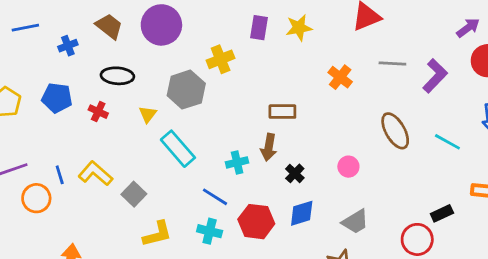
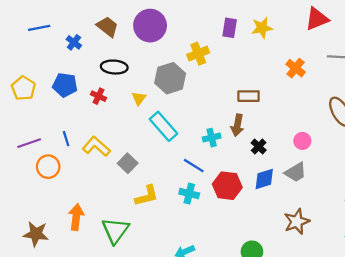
blue cross: (68, 46) -> (74, 42), turned -32
blue line: (60, 175) -> (66, 139), moved
gray trapezoid: (355, 222) -> (296, 172), moved

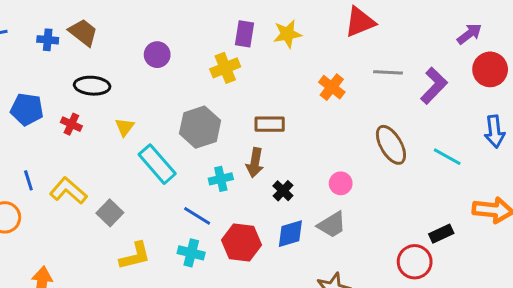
purple circle: (150, 26) -> (157, 55), moved, size x0.6
blue cross: (74, 42) -> (48, 40), moved, turned -32
yellow cross: (198, 54) -> (225, 68), moved
gray hexagon: (170, 78) -> (200, 127), moved

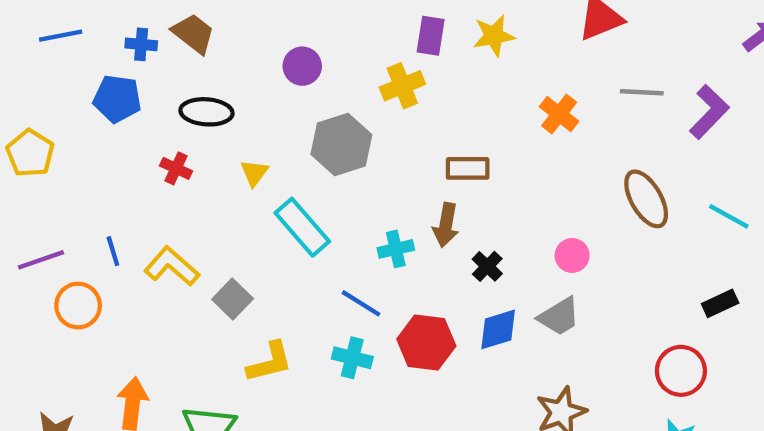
blue pentagon: (27, 109) -> (117, 99), moved
gray hexagon: (200, 127) -> (341, 144), moved
black rectangle: (441, 234) -> (720, 303), moved

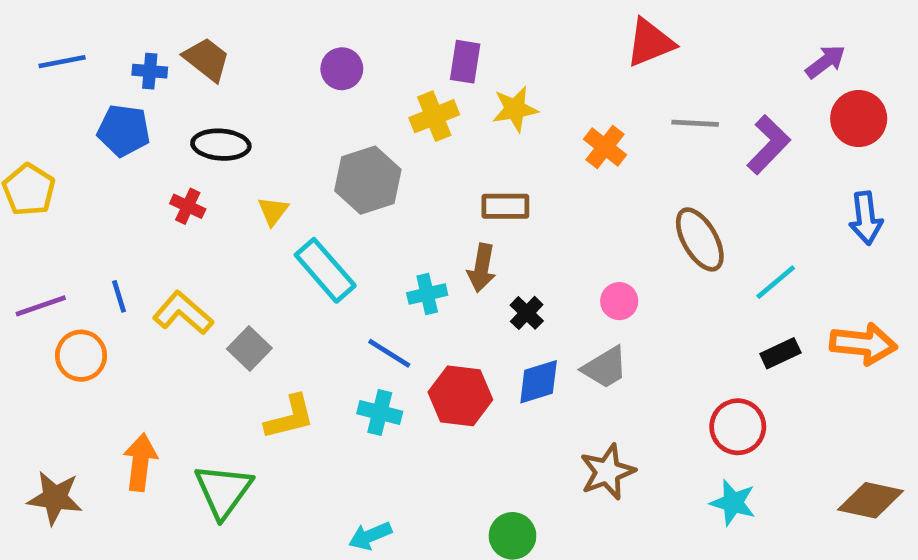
yellow star: (494, 36) -> (515, 109), moved
purple circle: (302, 66) -> (342, 69), moved
cyan line: (729, 216) -> (776, 282), moved, turned -69

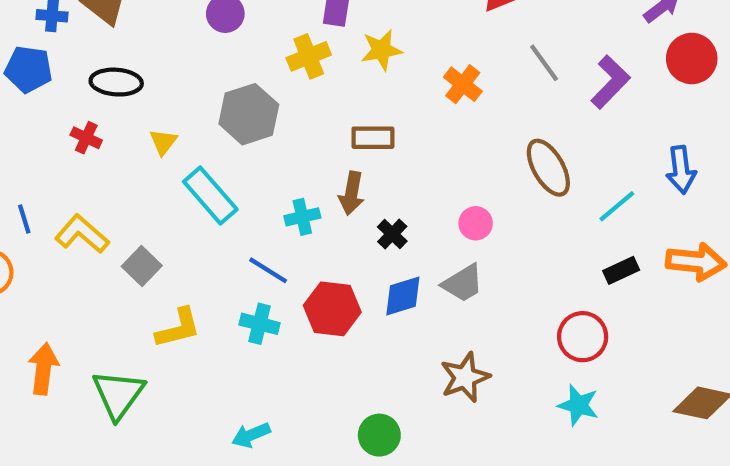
gray line: (695, 123) -> (544, 63), turned 51
blue arrow: (866, 218) -> (681, 170), moved

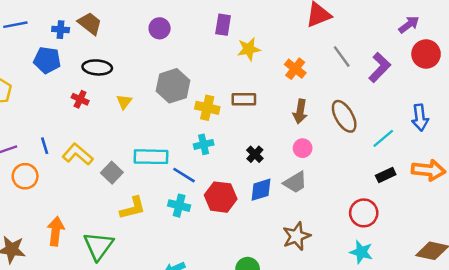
yellow cross: (309, 56) -> (207, 108), moved, turned 35
brown arrow: (352, 193) -> (300, 111), moved
cyan rectangle: (210, 195) -> (151, 157), moved, turned -48

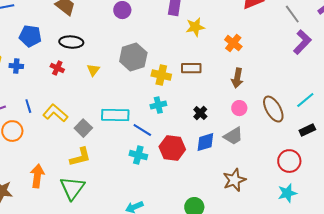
blue cross: (61, 30) -> (16, 66), moved
gray line: (342, 56) -> (292, 14), moved
brown ellipse: (344, 116) -> (273, 109), moved
yellow L-shape: (133, 208) -> (80, 157), moved
cyan star: (361, 252) -> (287, 193), turned -30

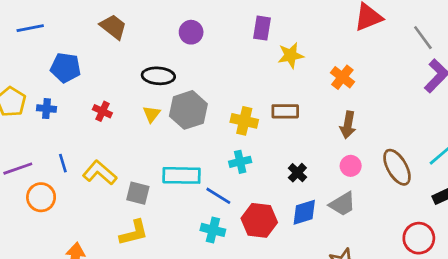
black ellipse: (71, 42) -> (158, 76), moved
gray hexagon: (133, 57) -> (188, 110), moved
gray square: (83, 128) -> (138, 193), turned -30

